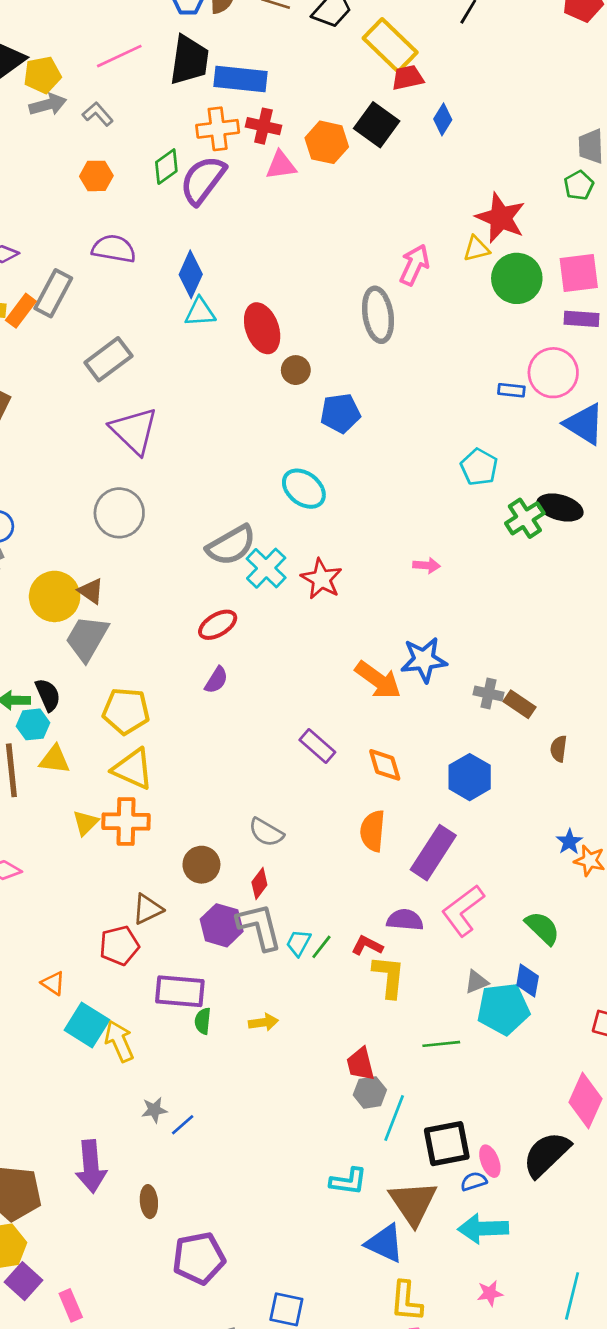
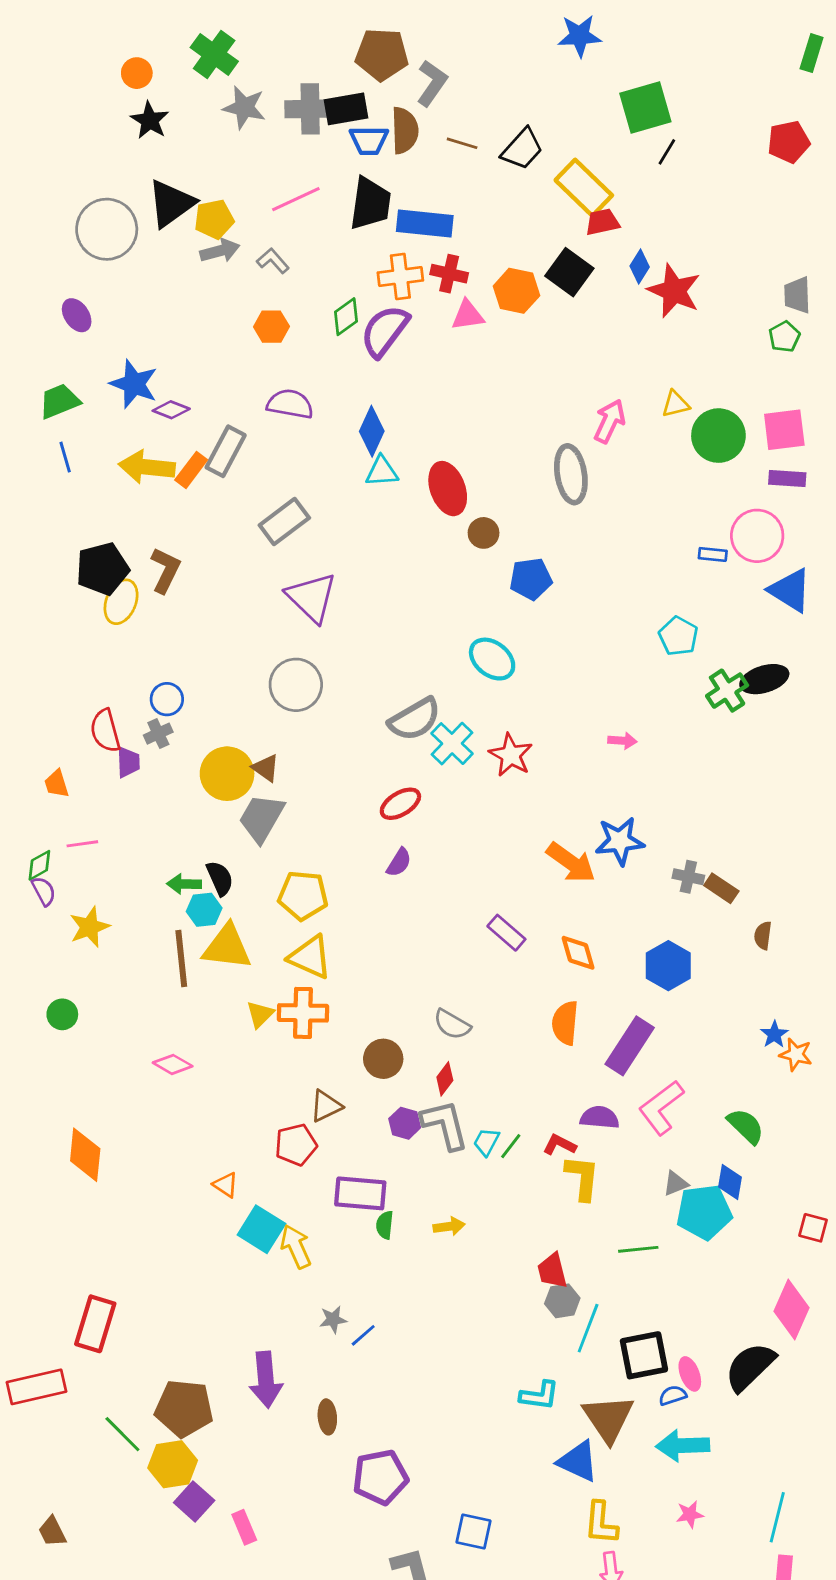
red star: (501, 218) -> (674, 291), moved
black ellipse: (560, 508) -> (764, 679), turned -33
yellow triangle: (55, 760) -> (227, 947), size x1.5
purple hexagon: (222, 925) -> (405, 1123), size x0.7

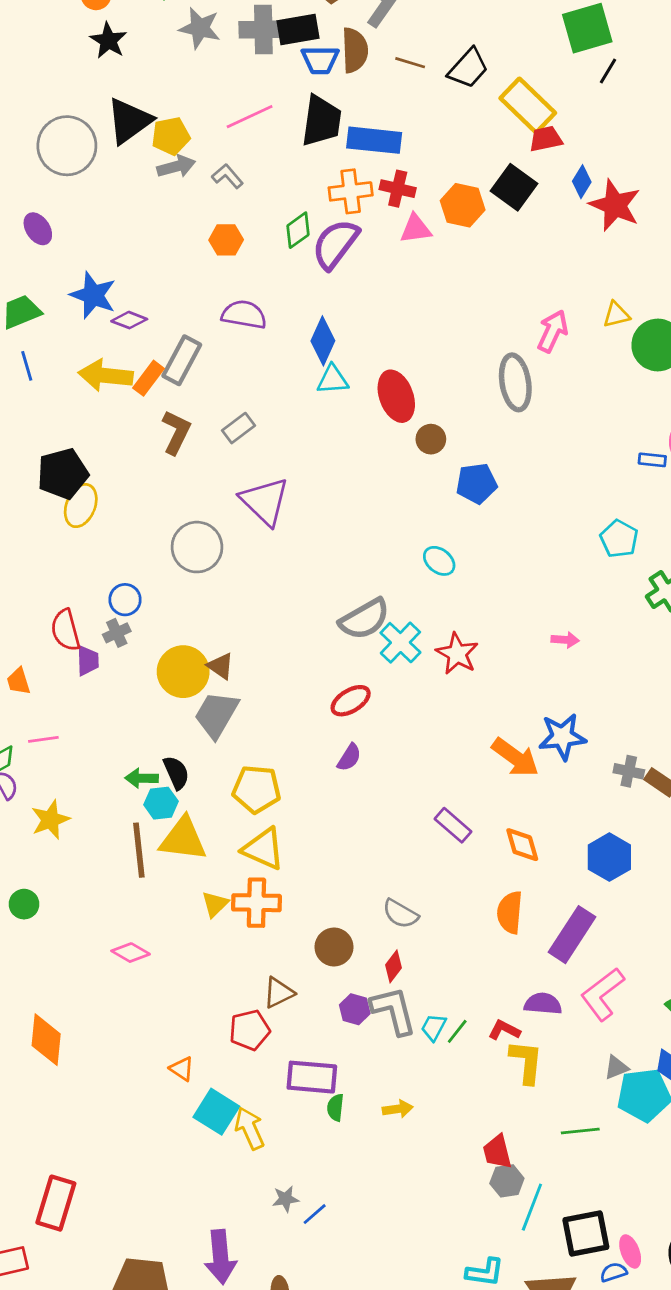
gray rectangle: (284, 521) -> (239, 428), size x0.7
brown L-shape: (165, 570) -> (176, 432), moved
cyan ellipse: (492, 659) -> (439, 561), size x0.7
gray circle: (296, 685) -> (197, 547), moved

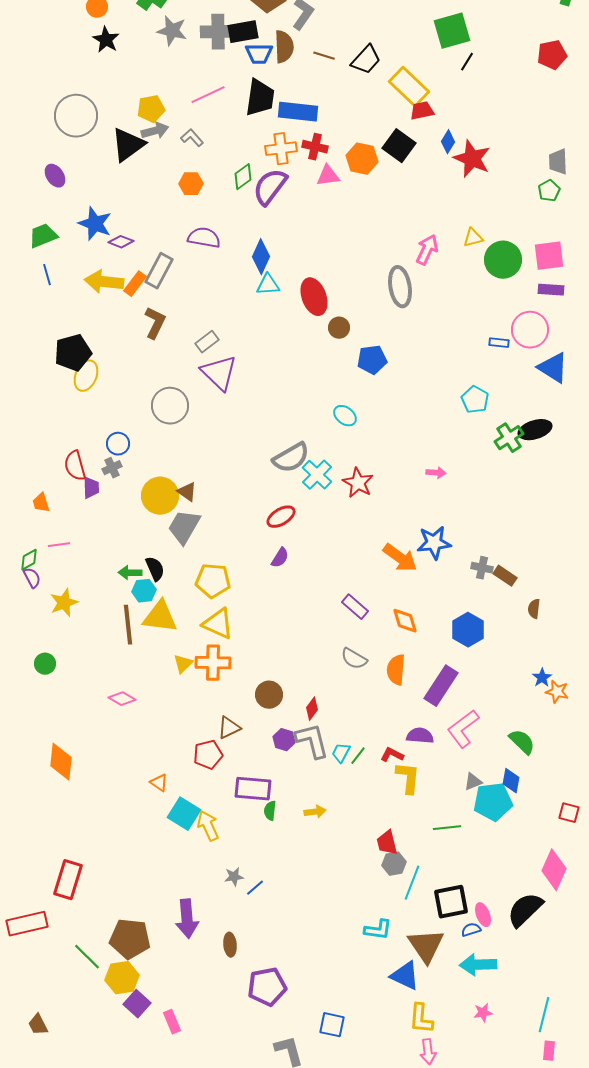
black triangle: (129, 121) -> (128, 145), moved
gray rectangle: (239, 428) -> (207, 342), moved
gray semicircle: (400, 914) -> (354, 659), moved

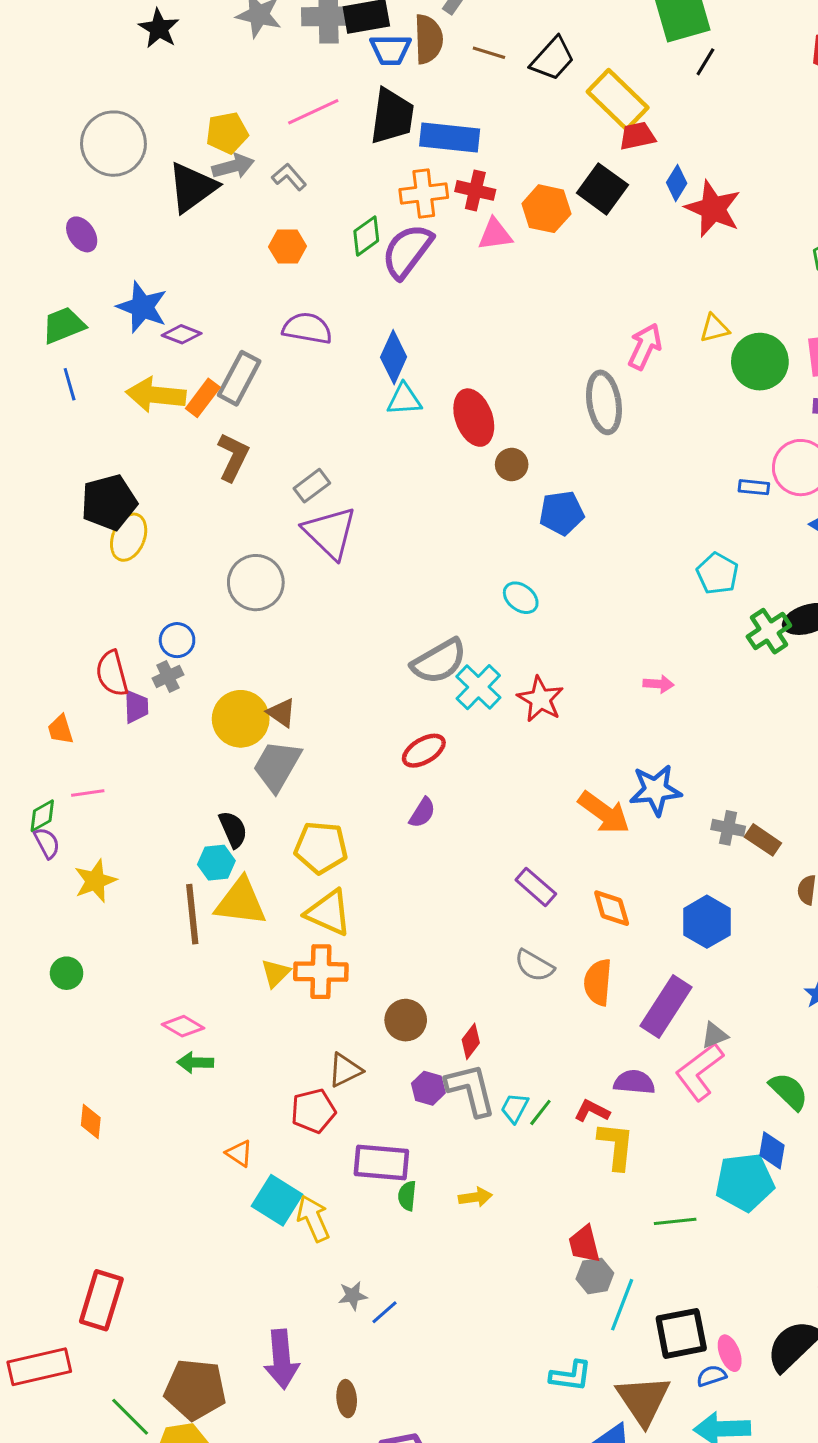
green arrow: (130, 573) -> (195, 1062), moved
orange diamond: (61, 762) -> (91, 1122), size x0.6
gray triangle: (473, 782) -> (714, 1035), moved

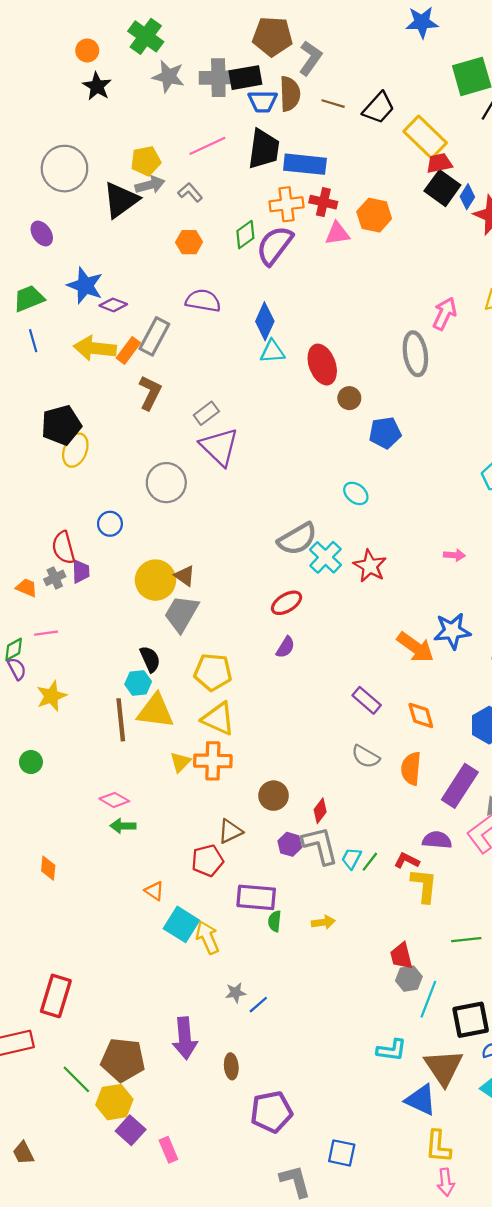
black square: (602, 189) -> (442, 188), moved
gray cross: (168, 676) -> (55, 578), moved
orange trapezoid: (60, 729) -> (27, 588), turned 130

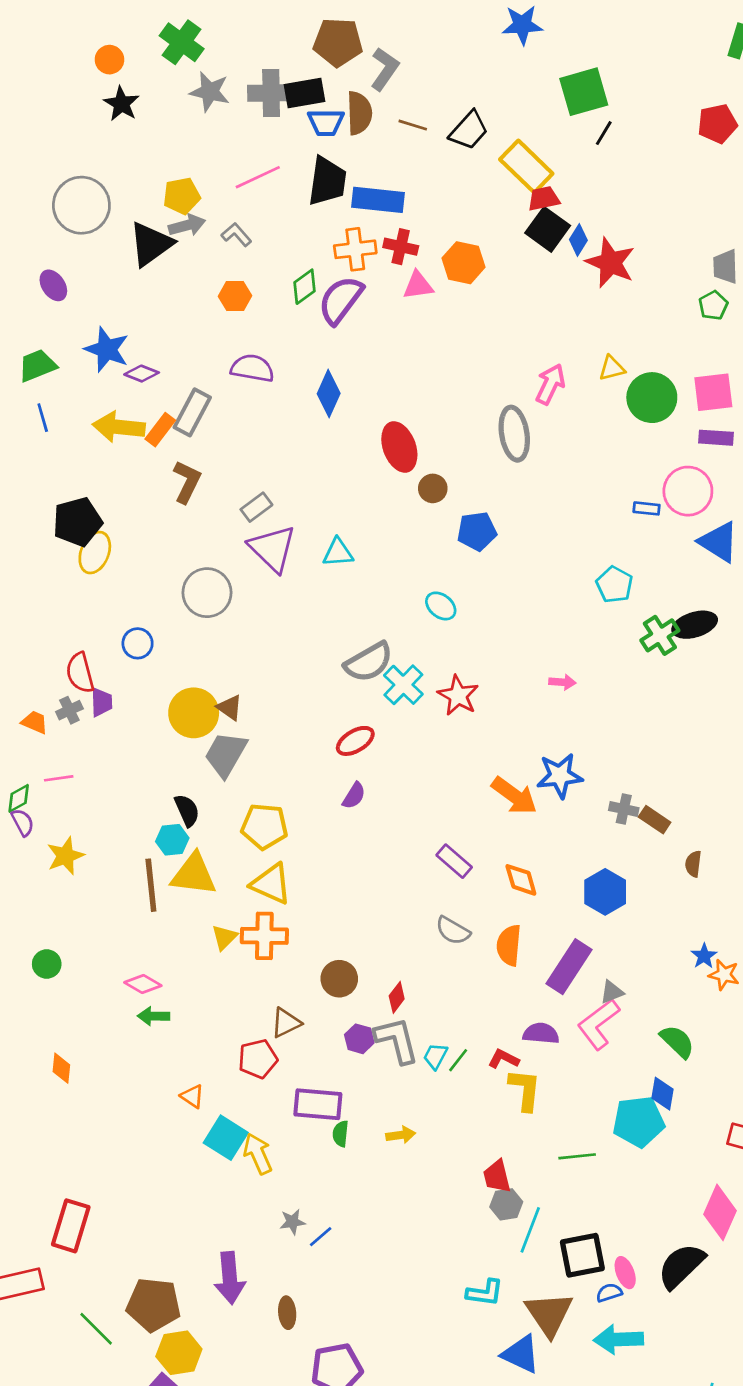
cyan triangle: (272, 352) -> (338, 553), moved
green circle: (31, 762) -> (47, 964), moved
yellow hexagon: (114, 1102) -> (179, 1353), moved

